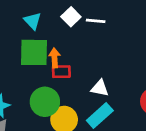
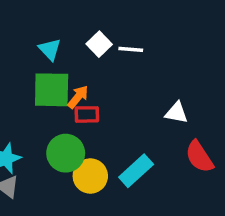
orange arrow: (54, 58) -> (78, 97), turned 42
white triangle: (100, 88) -> (176, 113), moved

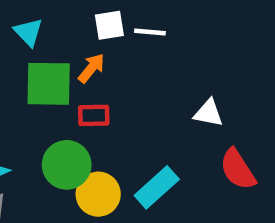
white square: (99, 44) -> (109, 25), turned 35
cyan triangle: (50, 49) -> (28, 32), moved
orange arrow: (78, 97) -> (91, 68), moved

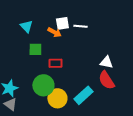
orange arrow: (91, 68) -> (54, 32), moved, turned 80
green square: (49, 84) -> (35, 49), size x0.6
red semicircle: (238, 169) -> (106, 80), moved

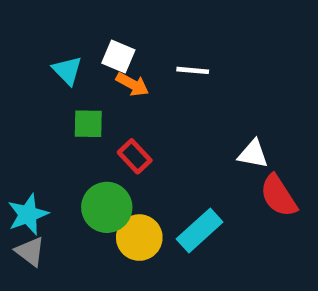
white square: (62, 23) -> (118, 56), moved, turned 32
red rectangle: (55, 63) -> (135, 156), turned 48
red semicircle: (106, 80) -> (279, 196), moved

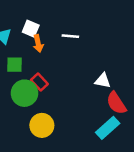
orange arrow: (132, 84) -> (38, 44), turned 49
green circle: (107, 207) -> (25, 93), moved
cyan rectangle: (200, 231) -> (108, 128), moved

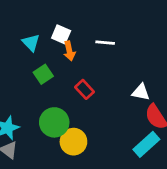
green square: (15, 65) -> (43, 74), turned -35
red rectangle: (39, 82) -> (84, 89), moved
green circle: (25, 93) -> (54, 122), moved

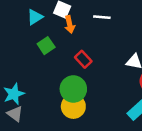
cyan triangle: (31, 43) -> (35, 17), turned 42
green circle: (54, 122) -> (73, 89), moved

